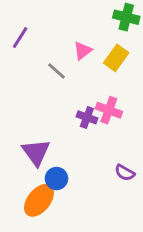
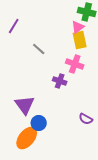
pink triangle: (83, 51) -> (78, 27), moved
yellow rectangle: (116, 58) -> (80, 40), turned -48
pink cross: (109, 110) -> (75, 64), moved

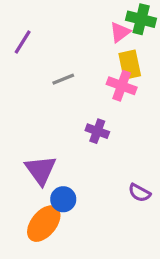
pink triangle: (78, 27) -> (120, 32), moved
gray line: (39, 49) -> (63, 79), turned -64
pink cross: (75, 64) -> (122, 86), moved

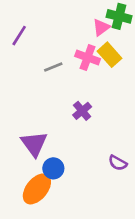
yellow rectangle: (130, 65) -> (109, 55), turned -30
pink cross: (122, 86) -> (88, 57), moved
purple cross: (97, 131) -> (82, 111), turned 30

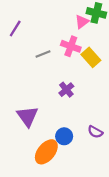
yellow rectangle: (109, 55) -> (91, 57), moved
blue circle: (53, 168) -> (64, 136), moved
orange ellipse: (37, 189) -> (46, 152), moved

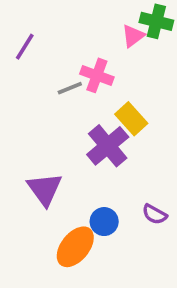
pink cross: (71, 46) -> (97, 75), moved
yellow rectangle: (91, 57) -> (131, 119), moved
purple cross: (66, 90) -> (108, 146), size x1.6

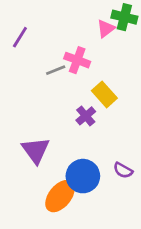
purple cross: (108, 146) -> (86, 116), size x0.6
blue circle: (104, 222) -> (83, 176), size x1.5

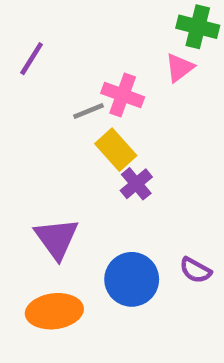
pink triangle: (106, 29) -> (180, 68), moved
yellow rectangle: (104, 94) -> (116, 150), moved
orange ellipse: (60, 196) -> (54, 311), moved, turned 44

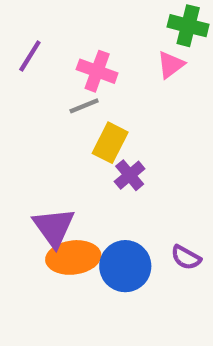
pink cross: (123, 95) -> (97, 71), moved
yellow rectangle: (116, 150) -> (110, 143), turned 69
orange ellipse: (54, 311) -> (73, 257), moved

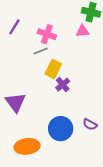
pink triangle: (171, 65) -> (83, 31), turned 32
purple triangle: (54, 227) -> (15, 102), moved
orange ellipse: (73, 257) -> (27, 146), moved

